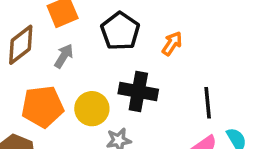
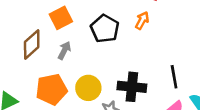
orange arrow: (172, 44) -> (142, 21), moved
black cross: (138, 92) -> (132, 87), moved

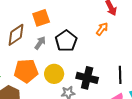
black pentagon: (105, 29) -> (66, 41), moved

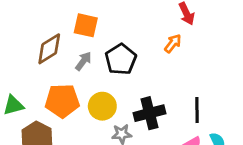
orange square: (41, 18) -> (86, 25), turned 30
black cross: (87, 78) -> (149, 113), turned -30

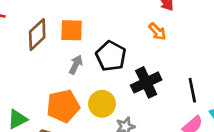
orange arrow: (173, 43) -> (157, 31), turned 108
brown diamond: (49, 49) -> (37, 35), moved
black cross: (149, 113) -> (146, 82), moved

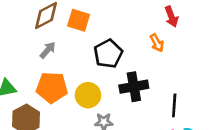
gray arrow: (76, 65) -> (48, 50), moved

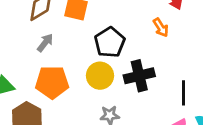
yellow circle: (88, 95) -> (100, 76), moved

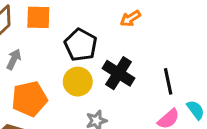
orange arrow: (161, 27) -> (130, 18), turned 102
black cross: (139, 76) -> (119, 73), turned -32

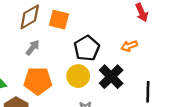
orange arrow: (130, 18) -> (129, 46), moved

